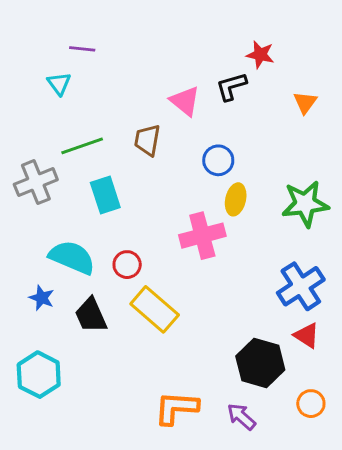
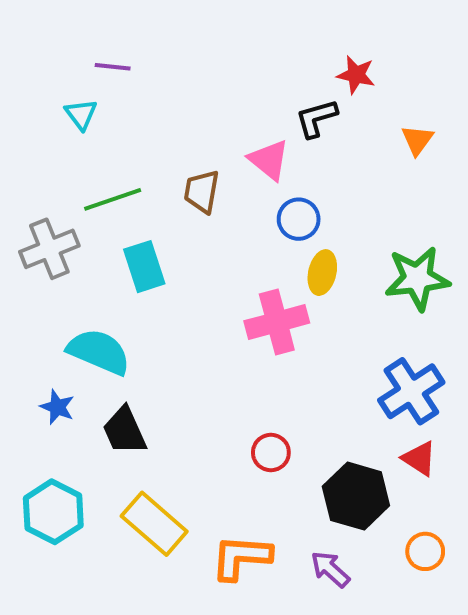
pink triangle: (185, 101) -> (269, 160), moved
red circle: (127, 265) -> (271, 453), moved
yellow rectangle: (155, 309) -> (154, 524), moved

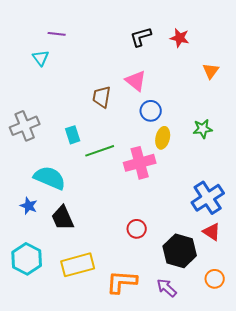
black L-shape: (316, 118) -> (141, 37), moved
green line: (113, 199) -> (100, 151), moved
cyan rectangle: (144, 267) -> (73, 135), size x0.7
green star: (417, 278) -> (203, 129), moved, size x0.6
yellow rectangle: (154, 524) -> (78, 265), turned -56

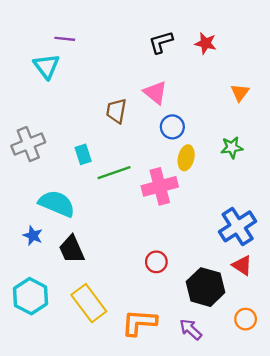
cyan triangle: (41, 58) -> (47, 66), size x1.4
orange triangle: (211, 71) -> (240, 93), moved
yellow rectangle: (78, 265) -> (89, 303), turned 68

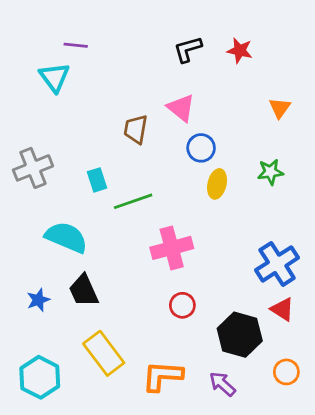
pink cross: (160, 186) -> (172, 248), moved
blue star: (33, 236) -> (38, 300), moved, turned 30
cyan hexagon: (30, 296) -> (40, 377), moved

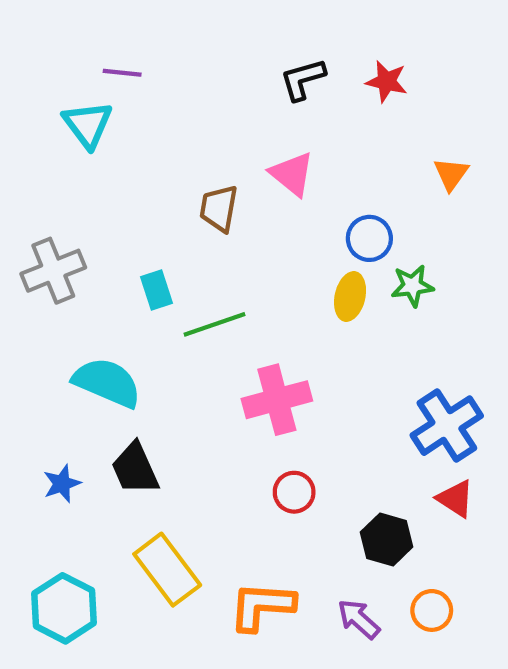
blue circle: (201, 148) -> (369, 238), moved
green star: (270, 172) -> (412, 286), moved
black hexagon: (240, 335) -> (387, 539), size x0.7
orange circle: (286, 372) -> (432, 610), moved

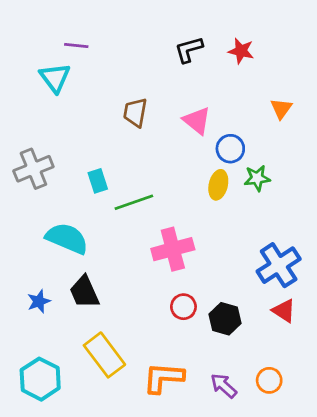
pink triangle: (292, 174) -> (197, 121), moved
brown trapezoid: (219, 208) -> (135, 112), moved
black hexagon: (387, 539) -> (225, 319), moved

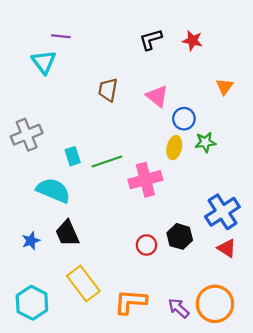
cyan rectangle: (98, 181) -> (73, 156), moved
pink cross: (173, 249) -> (145, 180), moved
black hexagon: (225, 319) -> (180, 236), moved
orange circle: (269, 380) -> (215, 304), size x1.8

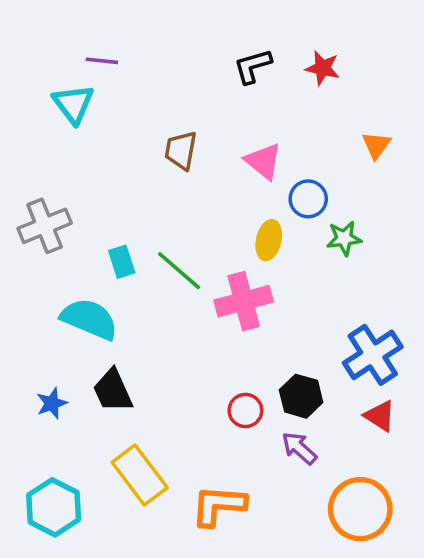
yellow ellipse: (174, 148) -> (269, 240), moved
green line: (107, 161) -> (179, 271), turned 60
purple arrow: (179, 308) -> (299, 448), moved

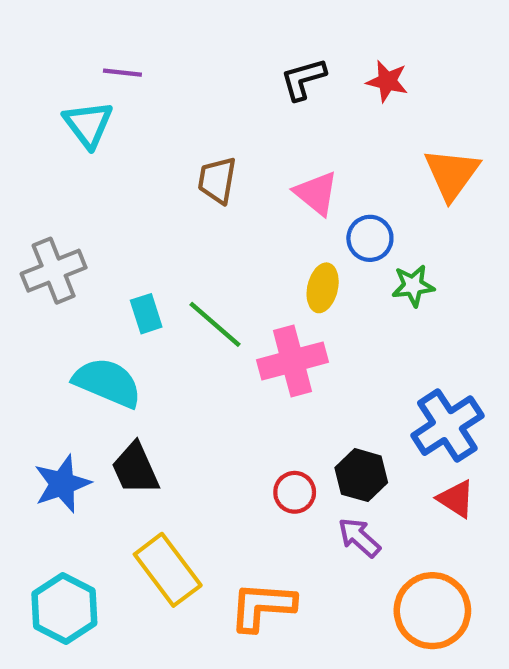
orange triangle: (376, 145) -> (452, 174), size x1.6
blue star: (52, 403) -> (62, 484), size x1.5

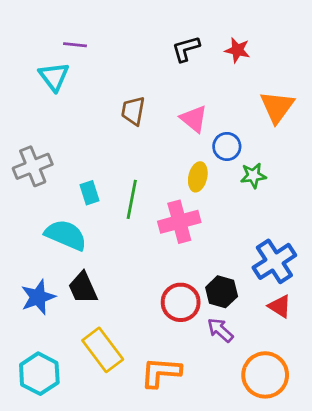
green line: (215, 324) -> (132, 199), turned 60
red circle: (295, 492) -> (181, 302), size x1.5

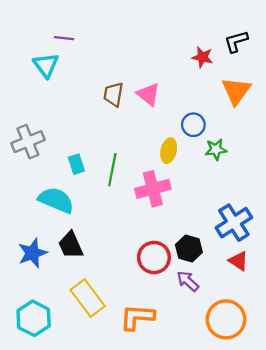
black L-shape: (186, 49) -> (236, 41), moved
red star: (237, 50) -> (202, 57), moved
pink triangle: (194, 119) -> (148, 94), moved

